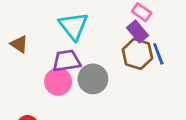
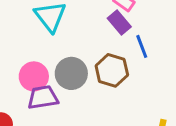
brown hexagon: (137, 54) -> (112, 70), moved
purple trapezoid: (66, 61) -> (43, 97), moved

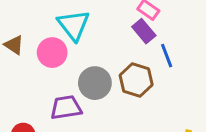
pink circle: (34, 76) -> (52, 53), moved

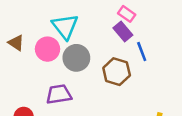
gray circle: (95, 83) -> (76, 58), moved

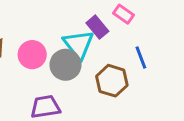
cyan triangle: (65, 26) -> (79, 44), moved
purple rectangle: (123, 31) -> (97, 27), moved

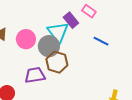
blue line: (141, 58) -> (101, 41), turned -42
brown hexagon: (112, 81) -> (57, 62), moved

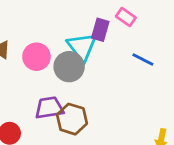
purple rectangle: (71, 20) -> (100, 30), turned 56
brown hexagon: (57, 62) -> (72, 119), moved

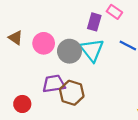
cyan triangle: (82, 47) -> (92, 50), moved

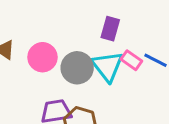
pink rectangle: (114, 12) -> (131, 60), moved

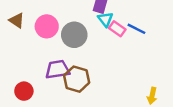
cyan triangle: (107, 66) -> (105, 19), moved, size x0.6

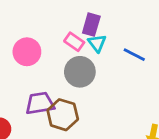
pink rectangle: (117, 29) -> (74, 42), moved
gray circle: (74, 35) -> (80, 72), moved

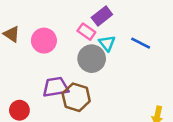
purple rectangle: (91, 25) -> (102, 16), turned 36
cyan triangle: (97, 43) -> (107, 43), moved

